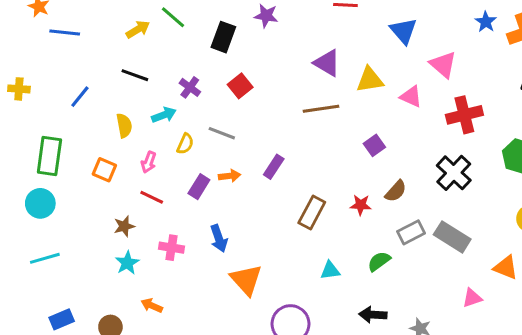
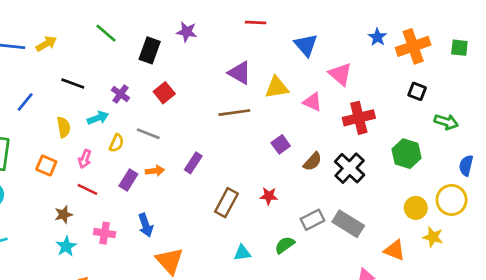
yellow arrow: (138, 29) -> (46, 44), moved
brown semicircle: (396, 191) -> (312, 162), moved

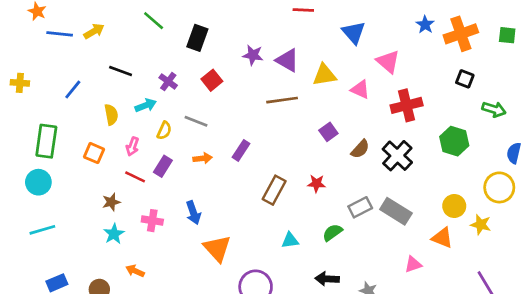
purple star: (187, 32) -> (253, 55), moved
purple rectangle: (128, 180) -> (163, 166), moved
yellow circle: (416, 208) -> (454, 206), moved

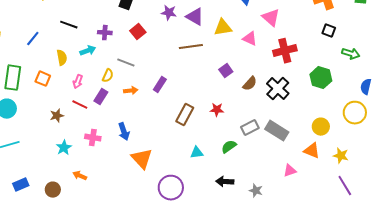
purple cross: (168, 82) -> (105, 33), turned -32
yellow semicircle: (164, 131) -> (108, 76), moved
orange square: (94, 153) -> (43, 79), moved
brown star: (111, 202) -> (57, 116), moved
yellow star: (481, 225) -> (341, 156), moved

